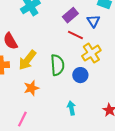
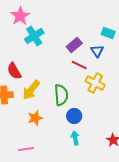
yellow cross: (91, 53) -> (95, 83), turned -30
blue circle: (80, 75) -> (74, 116), moved
pink line: (22, 119) -> (26, 149), turned 56

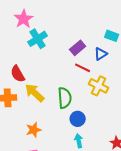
blue triangle: (97, 51) -> (101, 54), turned 32
yellow arrow: (31, 90) -> (35, 93), turned 95
orange star: (35, 118) -> (34, 130), moved

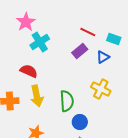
red line: (83, 68) -> (88, 32), moved
red semicircle: (18, 74) -> (29, 71), moved, turned 144
yellow arrow: (35, 93) -> (37, 96), turned -145

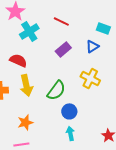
red line: (88, 32) -> (61, 21), moved
purple rectangle: (80, 51) -> (63, 49), moved
green semicircle: (67, 101) -> (56, 90), turned 40

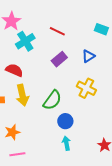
cyan rectangle: (103, 28) -> (101, 29), moved
orange star: (25, 122) -> (12, 132), moved

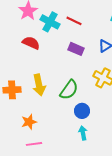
cyan cross: (25, 41) -> (50, 22), moved, turned -30
purple rectangle: (59, 59) -> (76, 49), turned 63
red semicircle: (14, 70) -> (31, 43), moved

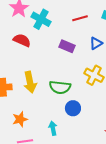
red line: (74, 21) -> (80, 18), moved, turned -42
green semicircle: (69, 90) -> (60, 87), turned 60
cyan arrow: (83, 133) -> (53, 128), moved

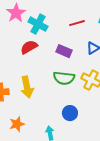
red semicircle: (22, 40) -> (29, 47), moved, turned -54
green semicircle: (60, 87) -> (64, 78), moved

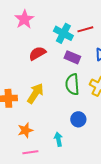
cyan cross: (38, 24) -> (63, 33), moved
green semicircle: (64, 78) -> (72, 84), turned 80
yellow arrow: (27, 87) -> (35, 93), turned -135

